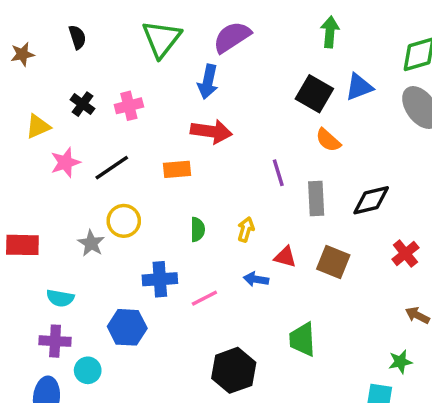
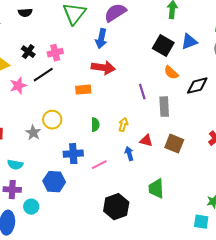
black semicircle: (77, 37) -> (25, 13), turned 104
black line: (112, 168) -> (43, 75), moved
black diamond: (371, 200) -> (197, 86), moved
blue arrow: (256, 279) -> (129, 154), turned 64

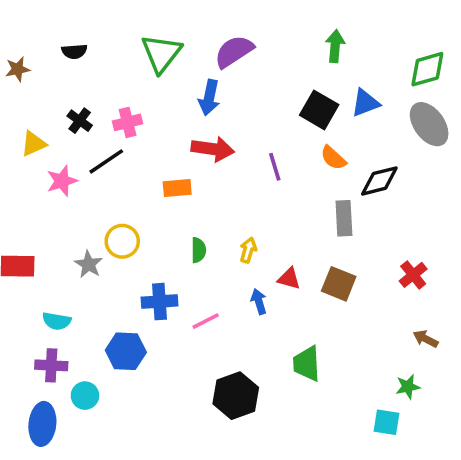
purple line: (142, 92) -> (275, 167), moved
gray rectangle: (164, 107) -> (344, 218), moved

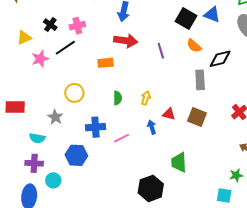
blue triangle: (365, 103) -> (212, 15), turned 42
gray star: (89, 264) -> (55, 117), moved
black hexagon: (236, 396) -> (151, 188), moved

